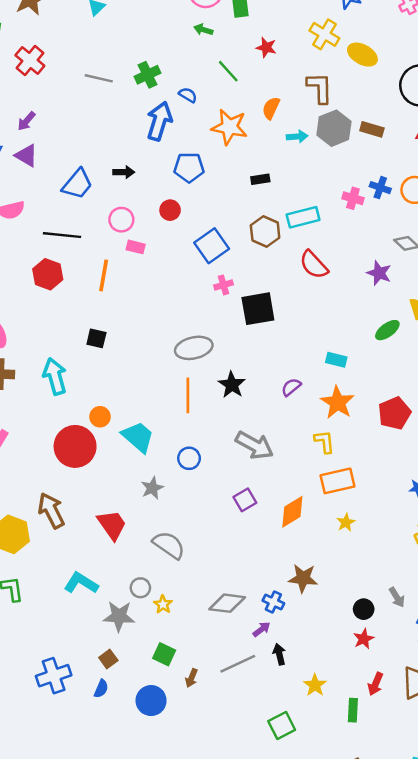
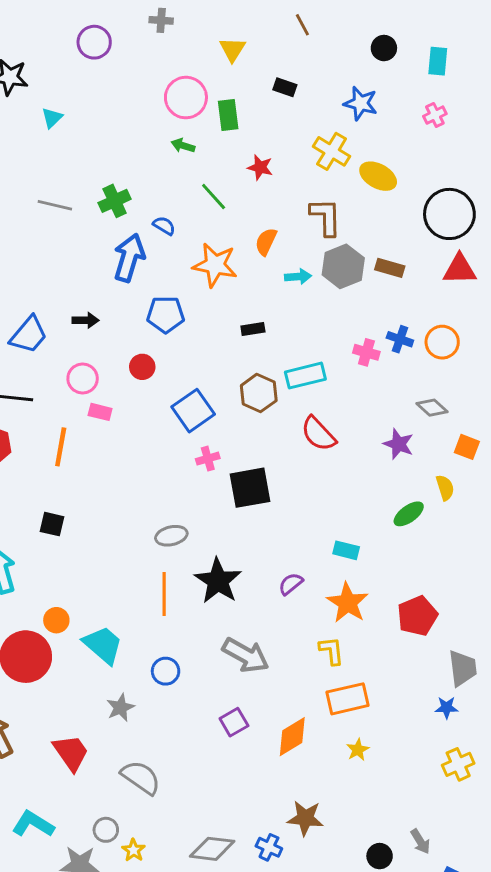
gray ellipse: (194, 348) -> (171, 536), size x0.7
black star: (232, 385) -> (218, 581), size x1.4

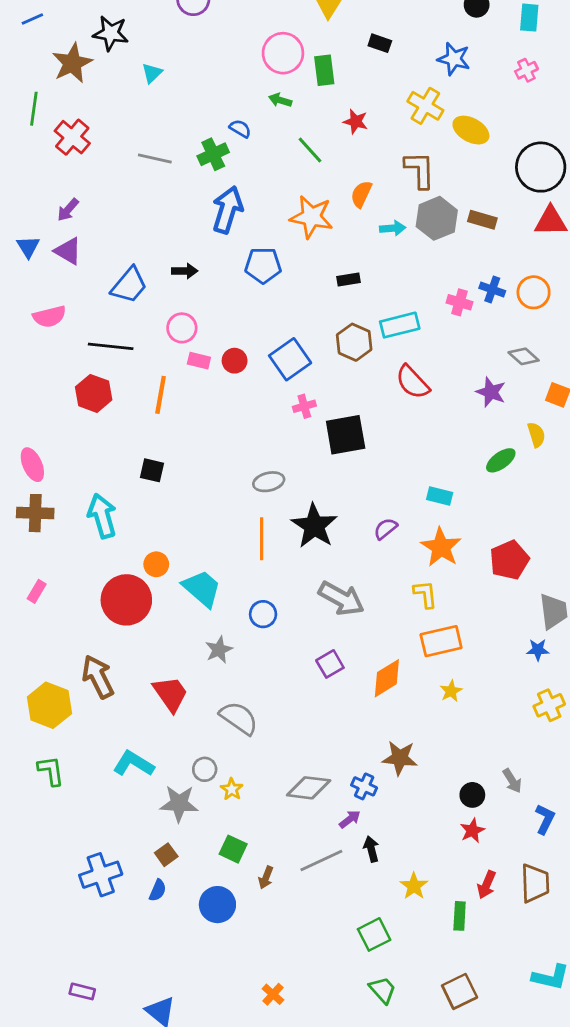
blue semicircle: (164, 226) -> (240, 129), moved
red circle: (142, 367) -> (235, 361), moved

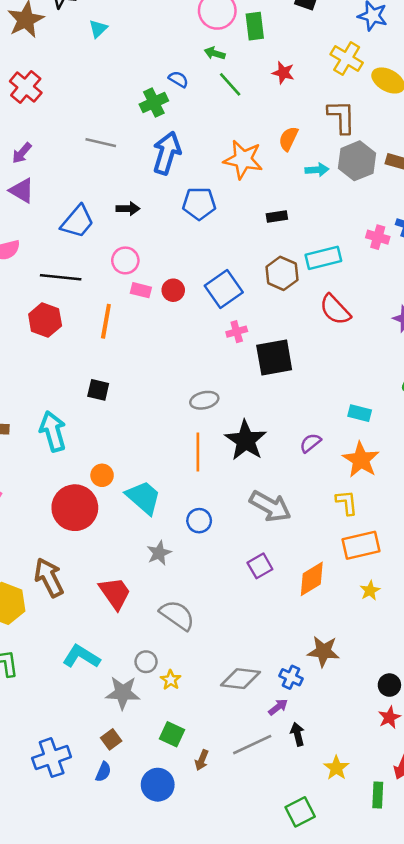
green line: (310, 150) -> (230, 84), moved
gray line: (155, 159) -> (101, 143), moved

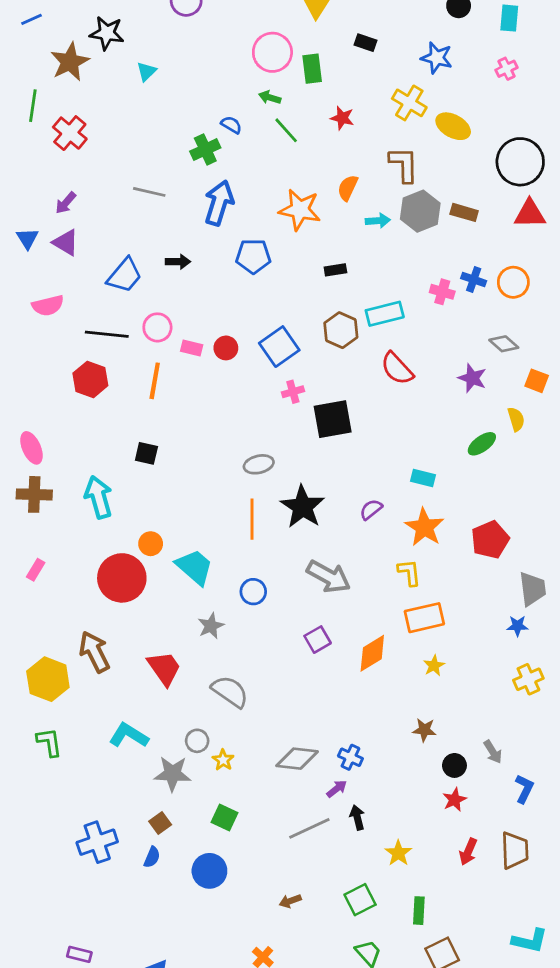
pink circle: (125, 260) -> (157, 327), moved
brown star: (323, 651) -> (424, 730), moved, size x0.7
brown arrow: (202, 760) -> (290, 901), moved, turned 48
green rectangle: (378, 795) -> (419, 911), moved

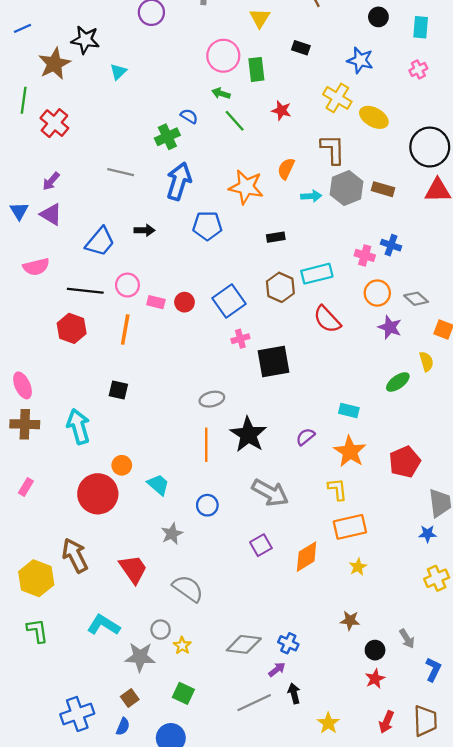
orange circle: (513, 282) -> (377, 293), moved
cyan trapezoid: (194, 567) -> (158, 485), size x0.7

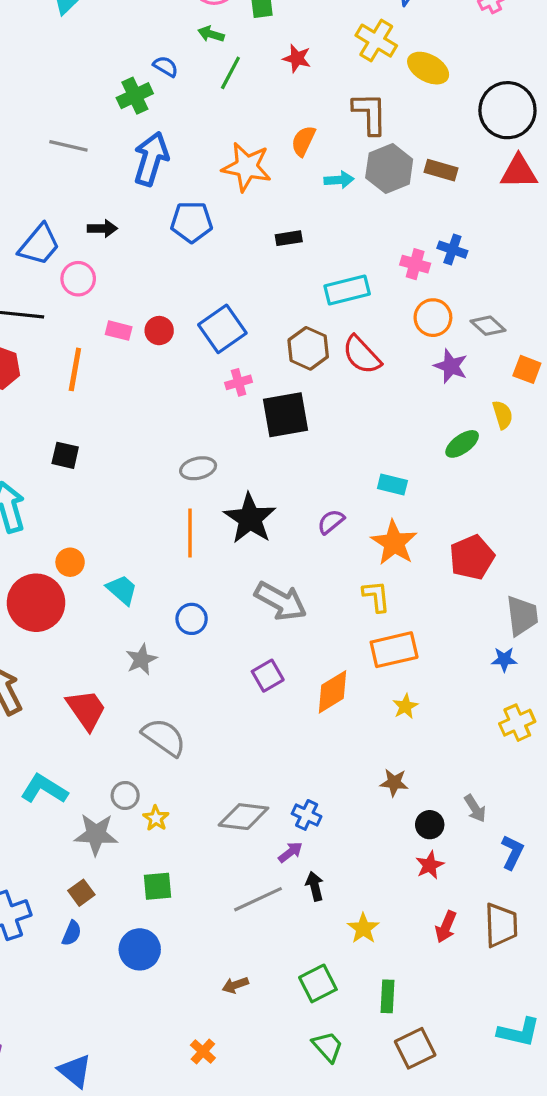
green line: (235, 121) -> (230, 73), turned 70
pink circle: (127, 285) -> (78, 279), moved
brown hexagon: (280, 287) -> (308, 348), moved
green square: (183, 693) -> (158, 886), turned -30

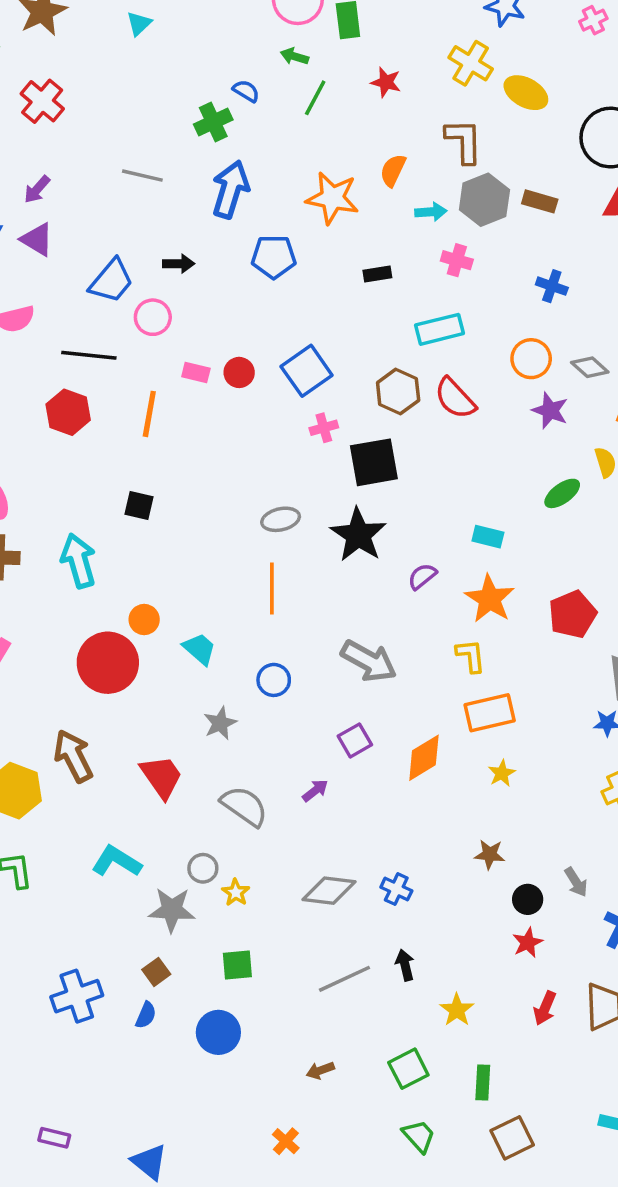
pink cross: (415, 264) -> (457, 260), moved
black star: (250, 518) -> (358, 535), moved
purple arrow: (290, 852) -> (315, 791), moved

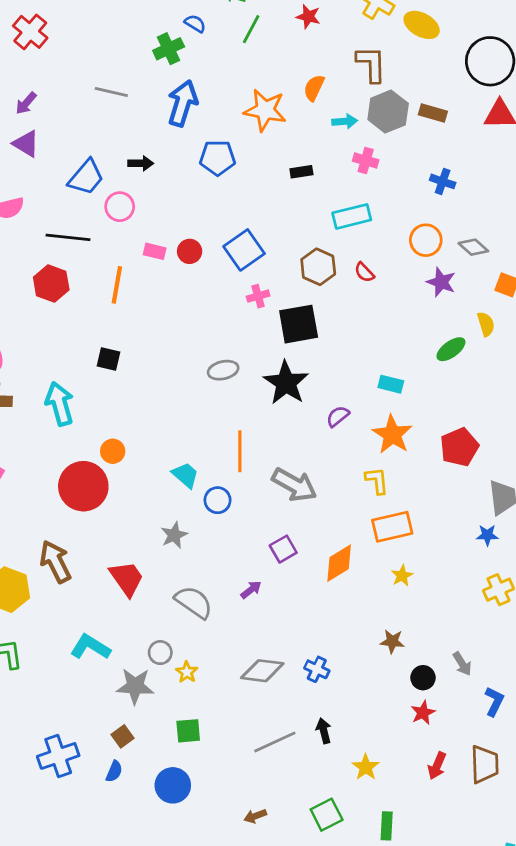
red semicircle: (455, 398) -> (364, 272), size x0.6
orange line: (272, 588) -> (240, 451), moved
cyan trapezoid: (199, 649) -> (185, 475), moved

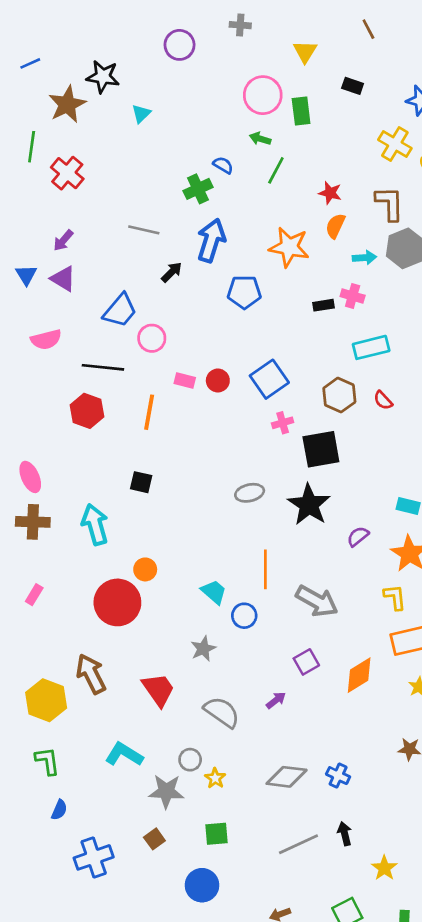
red star: (308, 17) -> (330, 193), moved
pink cross: (366, 161) -> (353, 296), moved
black arrow: (141, 163) -> (172, 272), moved, turned -45
blue semicircle: (114, 771) -> (59, 810), moved

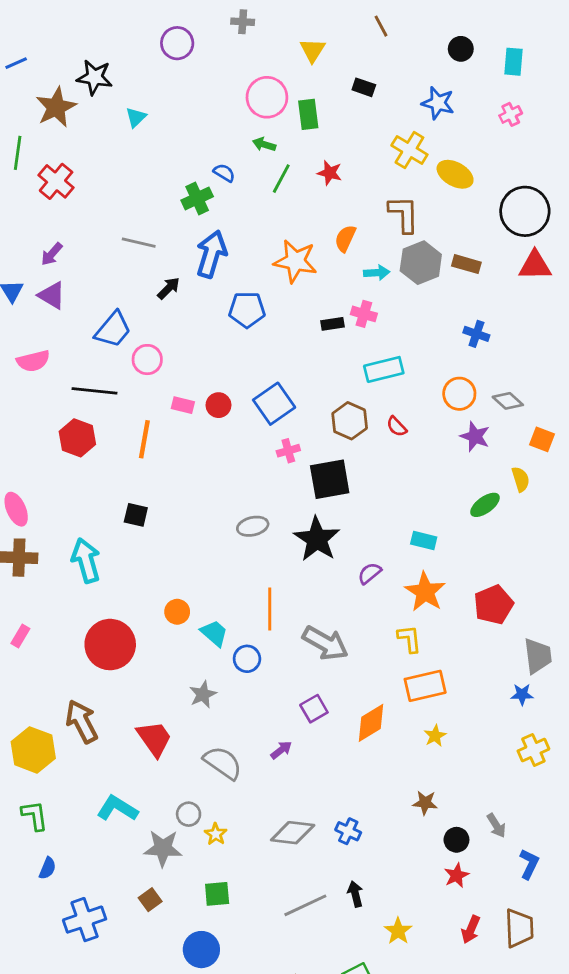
red star: (330, 193) -> (330, 173), moved
orange circle: (145, 569) -> (177, 612), moved

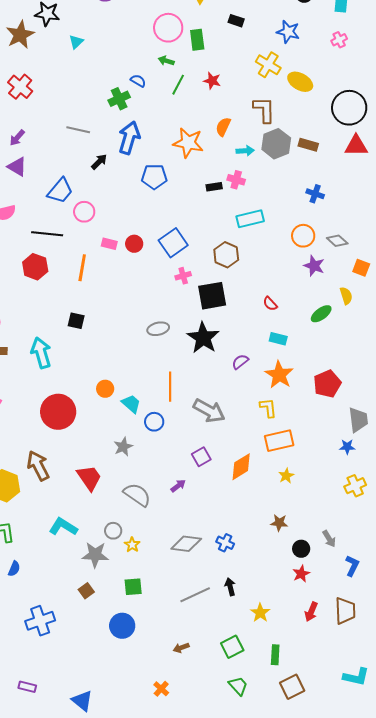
red semicircle: (397, 426) -> (270, 304), moved
blue cross: (85, 920) -> (40, 621), moved

